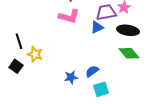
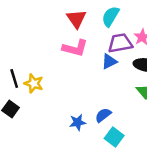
yellow star: (35, 54) -> (34, 83), moved
cyan square: (101, 89) -> (114, 137), turned -35

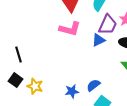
purple trapezoid: (120, 43) -> (108, 25), turned 125
yellow star: (34, 83) -> (35, 86), moved

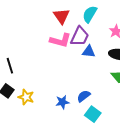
purple trapezoid: (108, 25) -> (80, 36), moved
blue triangle: (99, 40) -> (89, 52), turned 32

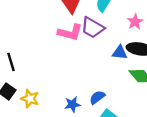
purple trapezoid: (80, 36) -> (92, 28), turned 95
blue triangle: (89, 52) -> (120, 52), moved

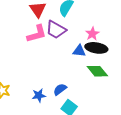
pink star: (135, 22) -> (92, 34), moved
pink L-shape: (70, 32) -> (37, 34), turned -30

